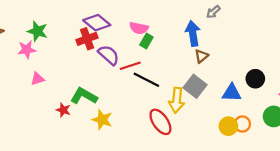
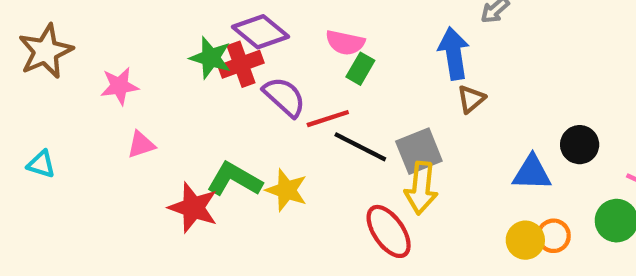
green star: (37, 31) -> (211, 58), moved
gray square: (195, 86) -> (419, 151), moved, turned 30
red star: (63, 110) -> (193, 208), size x1.6
yellow star: (102, 120) -> (287, 190), moved

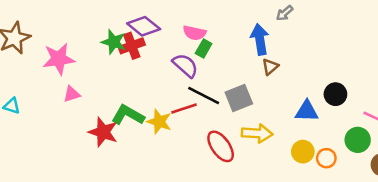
pink star: (119, 86) -> (59, 59), size x1.4
purple semicircle: (284, 97) -> (185, 65), moved
red line: (328, 119) -> (184, 109), moved
yellow arrow: (421, 188) -> (257, 133), moved, turned -92
orange circle: (554, 236) -> (326, 158), moved

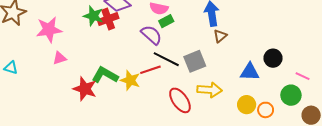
green rectangle: (204, 48) -> (166, 21), turned 32

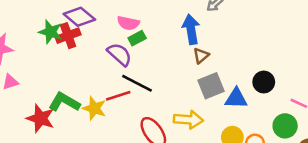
gray square: (195, 61) -> (211, 86), moved

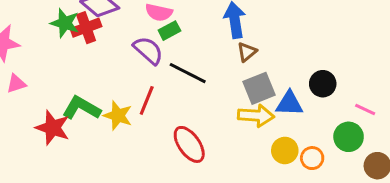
black line: (137, 83) -> (188, 73), moved
red line: (118, 96) -> (147, 100), turned -50
yellow arrow: (188, 120) -> (256, 116), moved

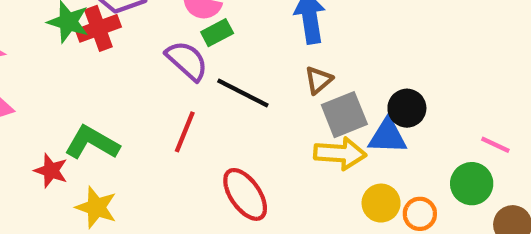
brown triangle: (247, 52) -> (318, 80), moved
black circle: (323, 84) -> (407, 108), moved
yellow star: (118, 116) -> (96, 207), moved
red star: (53, 128) -> (51, 171), size x0.7

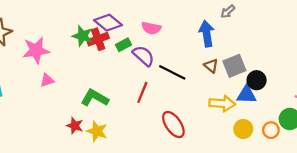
green rectangle: (217, 33) -> (124, 45), moved
brown triangle: (318, 80) -> (211, 66), turned -40
gray square: (344, 115) -> (234, 66), moved
red star: (51, 171) -> (75, 126), moved
orange circle: (420, 214) -> (271, 130), moved

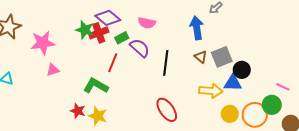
black line: (172, 72) -> (166, 63), turned 70
red line: (142, 92) -> (113, 63), moved
orange circle: (271, 130) -> (255, 115), size x1.6

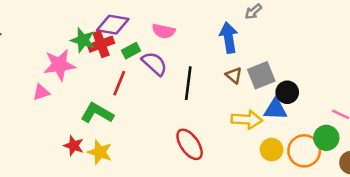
purple diamond: (108, 18) -> (113, 25), turned -30
pink star: (43, 43) -> (59, 65), moved

